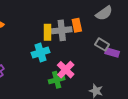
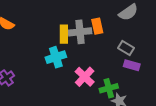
purple rectangle: (112, 53) -> (132, 65), moved
green cross: (57, 80) -> (109, 88), moved

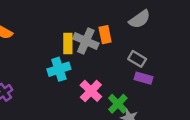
gray cross: (80, 32) -> (86, 41), turned 30
green cross: (109, 88) -> (118, 104), turned -30

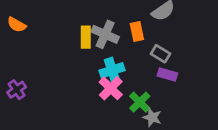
orange rectangle: (105, 35) -> (137, 32), moved
cyan cross: (59, 69) -> (112, 70), moved

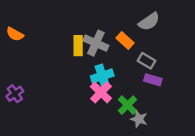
orange rectangle: (137, 32) -> (125, 41), turned -36

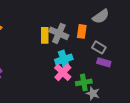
orange rectangle: (125, 41) -> (82, 31), turned 56
green cross: (128, 105) -> (84, 82), turned 35

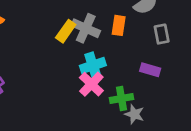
yellow rectangle: (45, 35) -> (66, 31), turned 35
gray rectangle: (99, 47) -> (162, 34), moved, turned 48

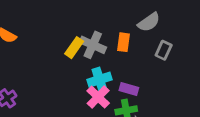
gray rectangle: (162, 34) -> (164, 50), turned 36
purple rectangle: (150, 70) -> (129, 89), moved

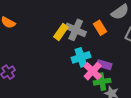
orange rectangle: (124, 42) -> (100, 28), turned -40
pink cross: (98, 97) -> (93, 71), moved

